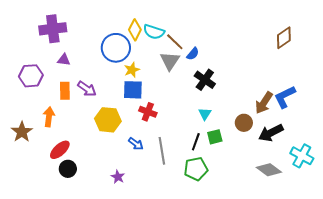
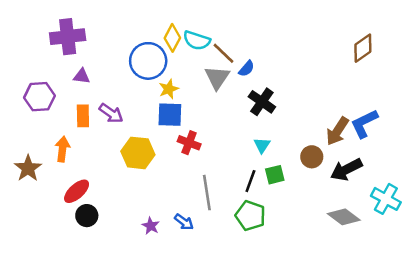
blue arrow: (136, 144) -> (184, 222), moved
green pentagon: (196, 169) -> (250, 216), turned 30

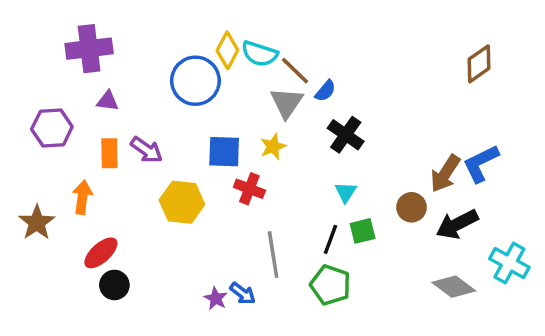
yellow star: (169, 89) -> (273, 147), moved
purple star: (151, 226) -> (216, 298), moved

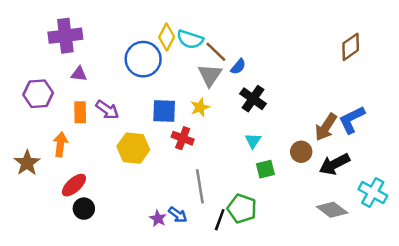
black line: (330, 239) -> (220, 220), moved

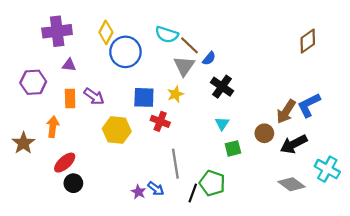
yellow diamond: (167, 37) -> (106, 32), moved

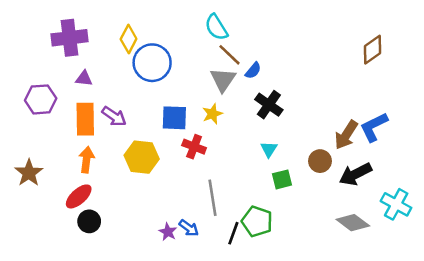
cyan semicircle: (167, 35) -> (216, 27), moved, turned 40
orange rectangle: (70, 99) -> (85, 119), size x1.4
orange arrow: (53, 127) -> (87, 160), moved

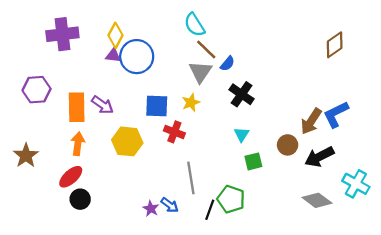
purple triangle: (84, 78) -> (113, 55), moved

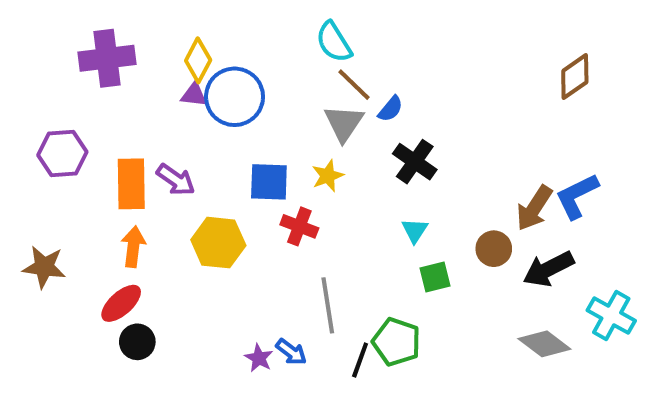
brown star: (26, 156) -> (44, 267), turned -30

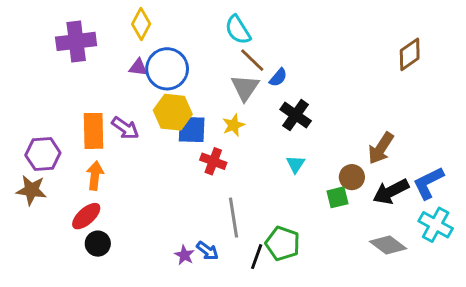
yellow diamond: (198, 60) -> (141, 24), moved
purple hexagon: (62, 153) -> (43, 154), moved
blue L-shape: (577, 196) -> (428, 183), moved
yellow hexagon: (218, 243) -> (173, 112), moved
green square: (435, 277) -> (337, 197), moved

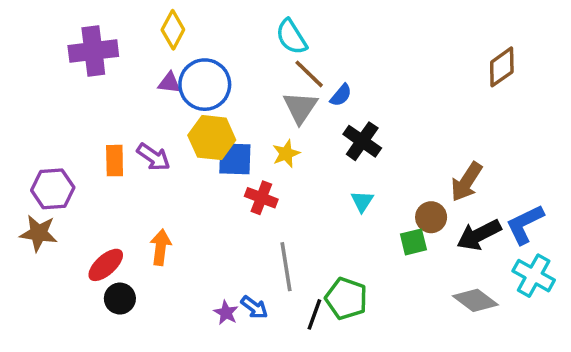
orange rectangle: (93, 131) -> (115, 161), size x0.7
orange arrow: (95, 176) -> (161, 247), moved

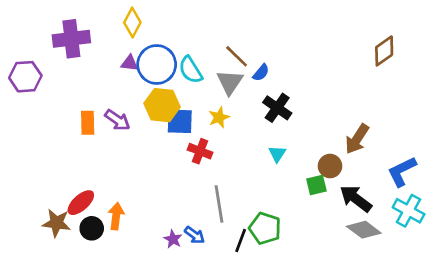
cyan semicircle: (291, 37) -> (191, 70), moved
purple hexagon: (53, 189) -> (25, 77), moved
brown star: (39, 233) -> (56, 223), moved
black arrow: (479, 235) -> (356, 199), moved, turned 64
orange arrow: (161, 247) -> (116, 216), moved

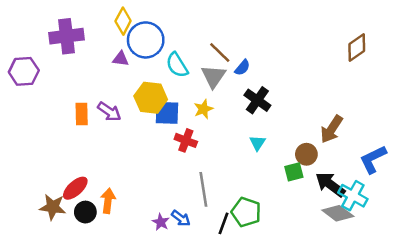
blue circle: (157, 64) -> (146, 40), moved
cyan cross: (409, 211) -> (353, 196), moved

